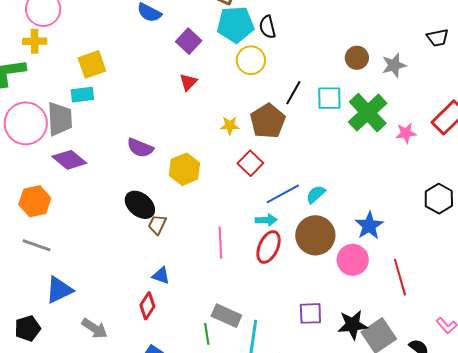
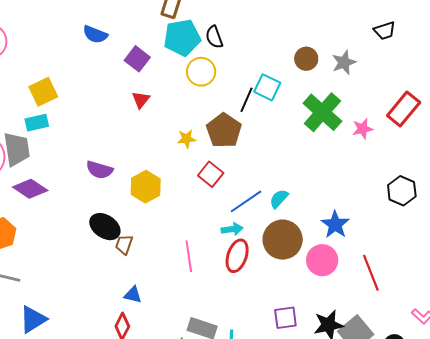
cyan square: (329, 98) -> (267, 87), moved, turned 32

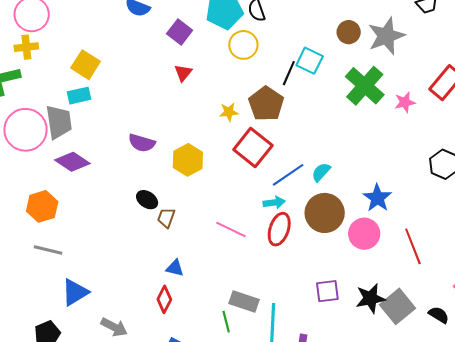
gray star: (344, 62) -> (386, 36), size x1.5
yellow square: (43, 92) -> (86, 65), turned -32
red square: (211, 174) -> (253, 148), size x1.5
black ellipse: (105, 227) -> (147, 200), size x0.7
pink line: (189, 256) -> (231, 229), turned -56

